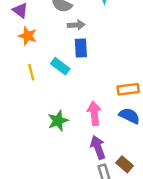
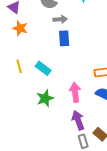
cyan rectangle: (60, 66) -> (43, 68), moved
yellow line: (31, 72) -> (19, 66), moved

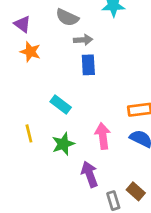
yellow line: (19, 66) -> (29, 133), moved
purple arrow: (78, 120) -> (90, 174), moved

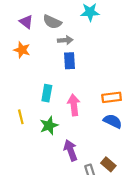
purple triangle: (22, 24) -> (26, 22), moved
cyan rectangle: (61, 104) -> (47, 93), turned 63
pink arrow: (103, 136) -> (74, 105), moved

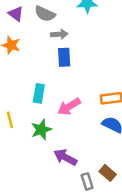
pink arrow: (74, 105) -> (69, 107), turned -114
purple arrow: (71, 150) -> (65, 157), turned -42

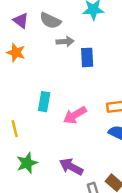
blue rectangle: (64, 57) -> (87, 57), moved
green star: (41, 130) -> (27, 163), moved

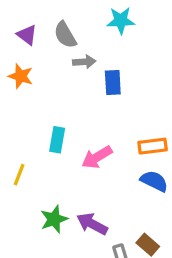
gray semicircle: (50, 21) -> (65, 35), turned 35
yellow line: (15, 129) -> (19, 175), turned 35
green star: (27, 163) -> (54, 219), moved

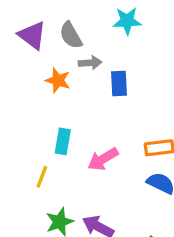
purple triangle: (27, 35) -> (32, 35), size x1.4
orange star: (21, 76) -> (58, 80), moved
yellow line: (19, 175) -> (42, 177), moved

